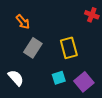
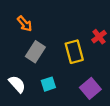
red cross: (92, 15) -> (99, 37), moved, turned 32
cyan square: (59, 78) -> (48, 84), moved

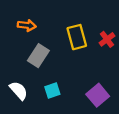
orange arrow: (25, 24) -> (27, 25), turned -42
yellow rectangle: (74, 52) -> (77, 37), moved

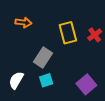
gray rectangle: (38, 56) -> (43, 58), moved
white semicircle: (19, 91) -> (16, 80), turned -108

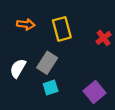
yellow rectangle: (68, 33) -> (62, 29), moved
white semicircle: (16, 80) -> (18, 68), moved

